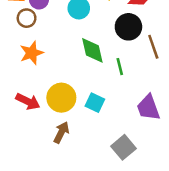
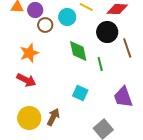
brown circle: (27, 18) -> (45, 25), moved
yellow circle: (61, 98) -> (29, 118), moved
red arrow: (28, 101) -> (26, 80), moved

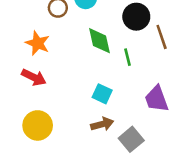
orange star: (29, 53) -> (38, 43), turned -30
brown arrow: (53, 117) -> (102, 124), moved, turned 48

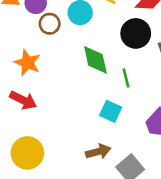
cyan square: (102, 94) -> (111, 111), moved

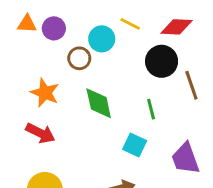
brown circle: (50, 24) -> (79, 58), moved
green diamond: (95, 60) -> (99, 103), moved

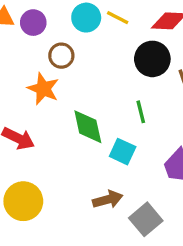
cyan circle: (102, 39) -> (86, 18), moved
orange star: (45, 93) -> (43, 89), moved
green diamond: (99, 103) -> (88, 127), moved

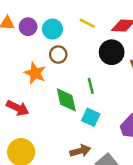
cyan circle: (86, 18) -> (52, 29), moved
brown circle: (61, 56) -> (58, 55), moved
green line: (141, 112) -> (91, 86), moved

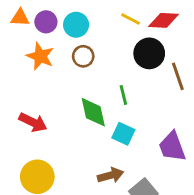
yellow line: (87, 23) -> (131, 19), moved
orange star: (35, 73) -> (40, 56), moved

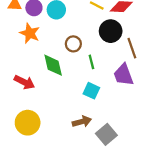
brown circle: (83, 56) -> (73, 44), moved
green diamond: (93, 112) -> (53, 65), moved
purple trapezoid: (172, 147) -> (123, 75), moved

